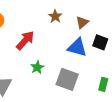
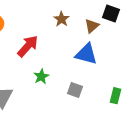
black square: (100, 42) -> (111, 14), moved
gray square: (67, 79) -> (75, 90), size x0.6

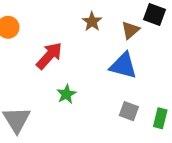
gray square: (75, 90) -> (129, 111), moved

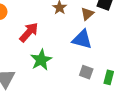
green star: (66, 94) -> (41, 60), size x1.5

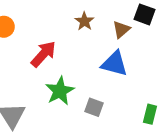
gray square: (86, 72) -> (94, 107), moved

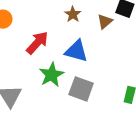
blue triangle: (114, 64) -> (76, 51), moved
gray square: (94, 107) -> (81, 89), size x1.5

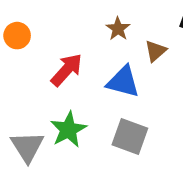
brown triangle: (105, 21) -> (156, 51), moved
green star: (51, 75) -> (68, 130), moved

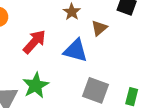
gray square: (130, 136) -> (96, 90), moved

